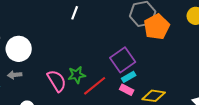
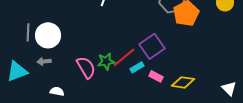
cyan rectangle: (129, 77) -> (137, 67), moved
red line: (95, 86) -> (124, 57), moved

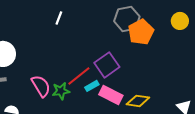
green star: (106, 61) -> (61, 91), moved
pink rectangle: (156, 76) -> (111, 95), size x1.6

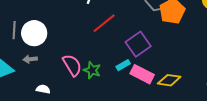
red line: (79, 76) -> (104, 23), moved
green star: (61, 91) -> (92, 70), turned 30

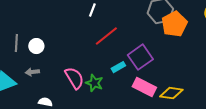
white circle: (34, 33) -> (36, 46), size x0.6
cyan rectangle: (123, 65) -> (118, 67), moved

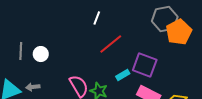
purple square: (140, 57) -> (145, 65), turned -35
gray arrow: (32, 72) -> (33, 87), moved

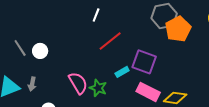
gray line: (21, 51) -> (20, 48), turned -36
gray arrow: (33, 87) -> (32, 84), turned -72

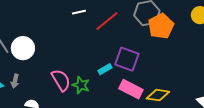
white line: (96, 15) -> (79, 12), turned 56
red line: (110, 41) -> (107, 21), moved
white circle: (40, 51) -> (23, 48), size x1.5

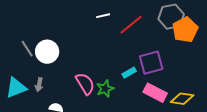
purple square: (127, 59) -> (151, 63), turned -35
green star: (81, 85) -> (105, 89), turned 30

